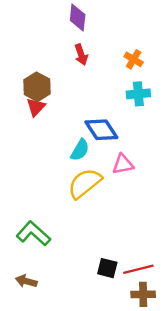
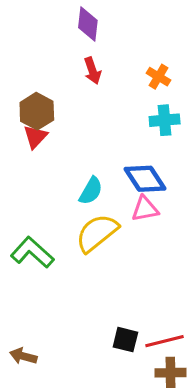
blue diamond: (101, 130) -> (145, 179), moved
green L-shape: (33, 233) -> (32, 252), moved

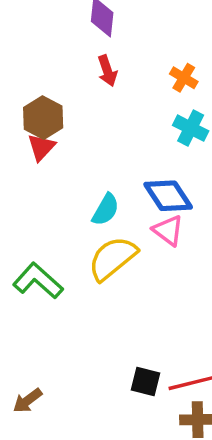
cyan cross: (165, 120) -> (191, 128), turned 32
pink triangle: (145, 209) -> (168, 230), turned 48
brown arrow: (23, 356) -> (27, 401), turned -52

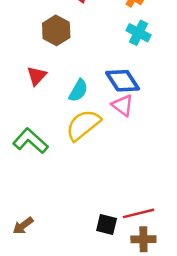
brown hexagon: (43, 118) -> (56, 30), moved
red triangle: (41, 147) -> (37, 76), moved
black square: (146, 381) -> (107, 224), moved

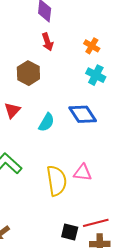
pink triangle: (123, 105) -> (83, 173), moved, turned -30
yellow semicircle: (83, 125) -> (57, 181), moved, turned 120

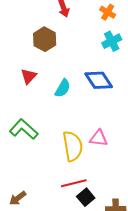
cyan cross: (96, 75) -> (112, 41), turned 36
red line: (96, 223) -> (74, 183), moved
black square: (70, 232) -> (86, 197), turned 36

